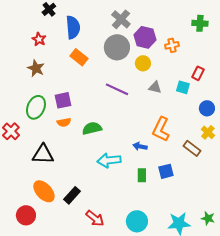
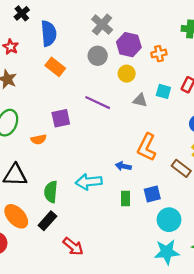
gray circle: (117, 47) -> (98, 56), size x0.7
cyan square: (183, 87) -> (163, 91), moved
purple square: (63, 100) -> (61, 118), moved
green semicircle: (92, 128) -> (51, 192), moved, turned -72
cyan circle: (137, 221) -> (169, 220), moved

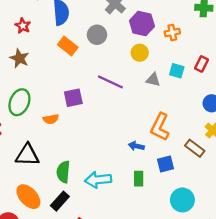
gray circle: (98, 56) -> (97, 35), moved
cyan arrow: (89, 182) -> (98, 180), moved
blue square: (152, 194) -> (166, 164), moved

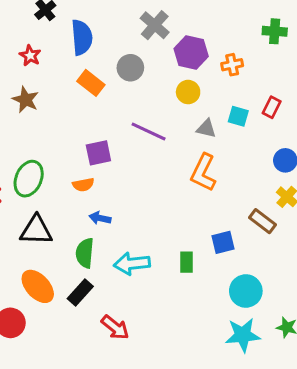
green ellipse: (19, 102) -> (29, 179), moved
orange semicircle: (51, 119) -> (83, 185), moved
orange L-shape: (160, 127) -> (203, 173), moved
blue arrow: (136, 146) -> (100, 218), moved

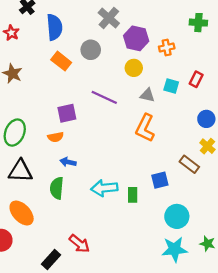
red star: (30, 56) -> (11, 33), moved
cyan arrow: (132, 264) -> (104, 188), moved
black rectangle: (80, 293) -> (51, 259), moved

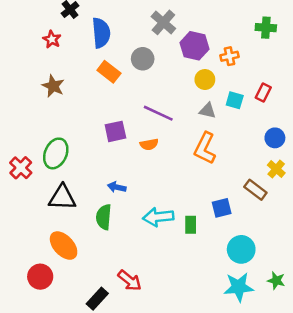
yellow circle: (134, 68) -> (205, 80), moved
orange semicircle: (56, 137) -> (149, 144), moved

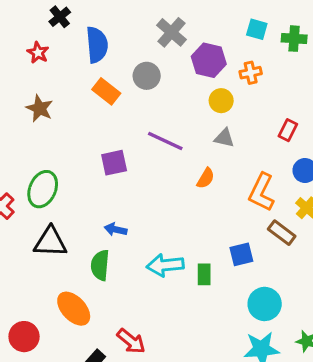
red rectangle: (263, 92) -> (288, 130), moved
cyan square: (235, 100) -> (257, 29), moved
orange semicircle: (149, 144) -> (206, 178), moved, turned -48
orange L-shape: (205, 148) -> (261, 192), moved
orange ellipse: (64, 246) -> (74, 309), moved

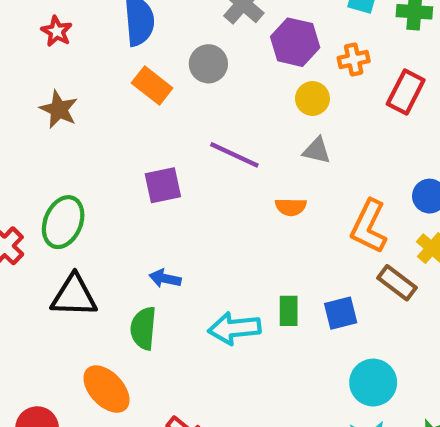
red rectangle: (288, 130) -> (406, 92), moved, size x1.4
orange semicircle: (206, 178) -> (291, 207), turned 60
green rectangle: (204, 274) -> (289, 311), moved

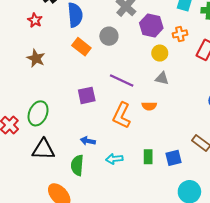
orange L-shape: (369, 226) -> (122, 115), moved
cyan arrow: (234, 328) -> (114, 159), moved, size x0.7

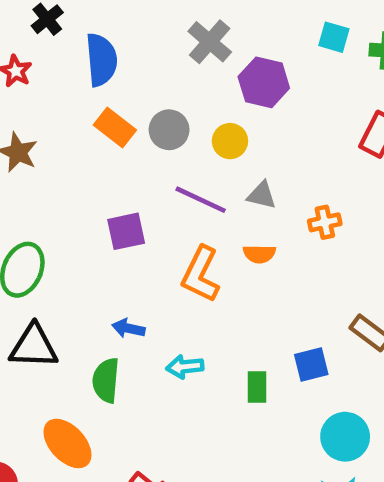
orange cross: (180, 34) -> (325, 222), moved
gray circle: (109, 36) -> (169, 130), moved
yellow circle: (160, 53) -> (230, 141), moved
gray triangle: (162, 78) -> (262, 195), moved
green rectangle: (148, 157) -> (257, 387), moved

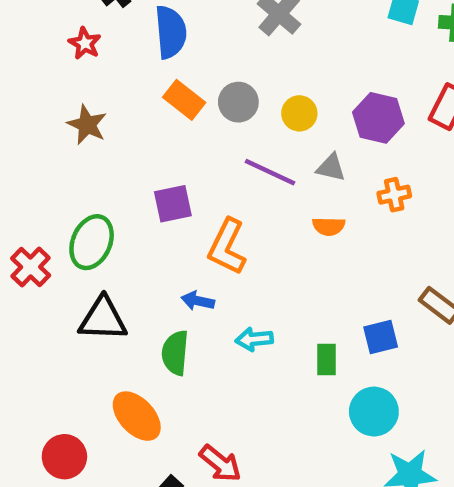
purple hexagon: (264, 82) -> (378, 118), moved
purple square: (126, 231) -> (173, 204), moved
orange L-shape: (201, 274) -> (227, 247), moved
cyan circle: (345, 437) -> (374, 412), moved

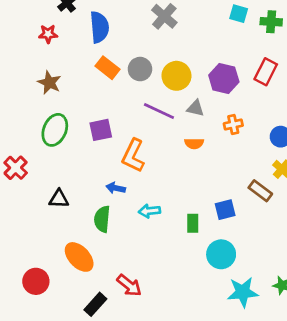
red star: (85, 43) -> (48, 34), turned -30
yellow circle: (299, 113) -> (176, 76), size x1.4
green ellipse: (92, 242) -> (55, 130), moved
black triangle: (103, 319) -> (59, 199), size x0.7

